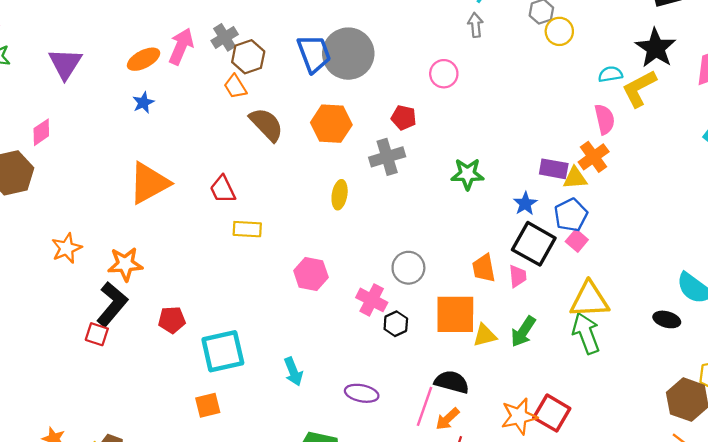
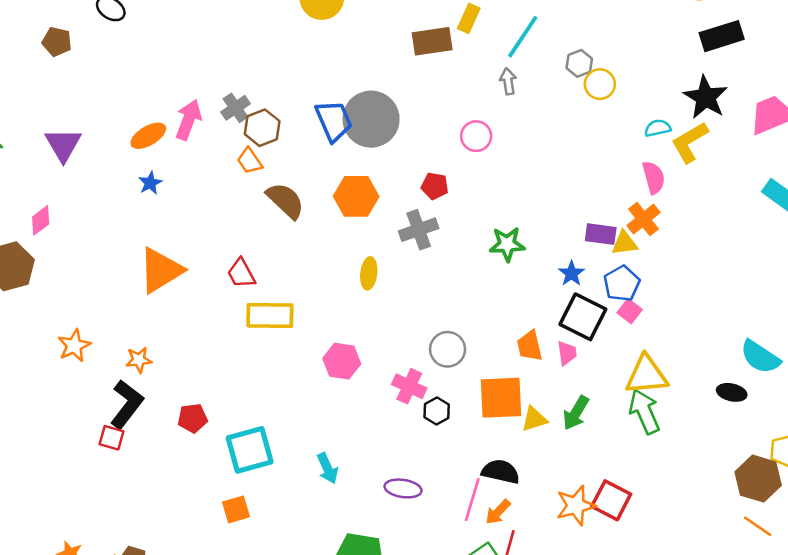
yellow rectangle: (247, 229) -> (270, 315), size x1.5
orange star: (125, 264) -> (139, 360), size x0.7

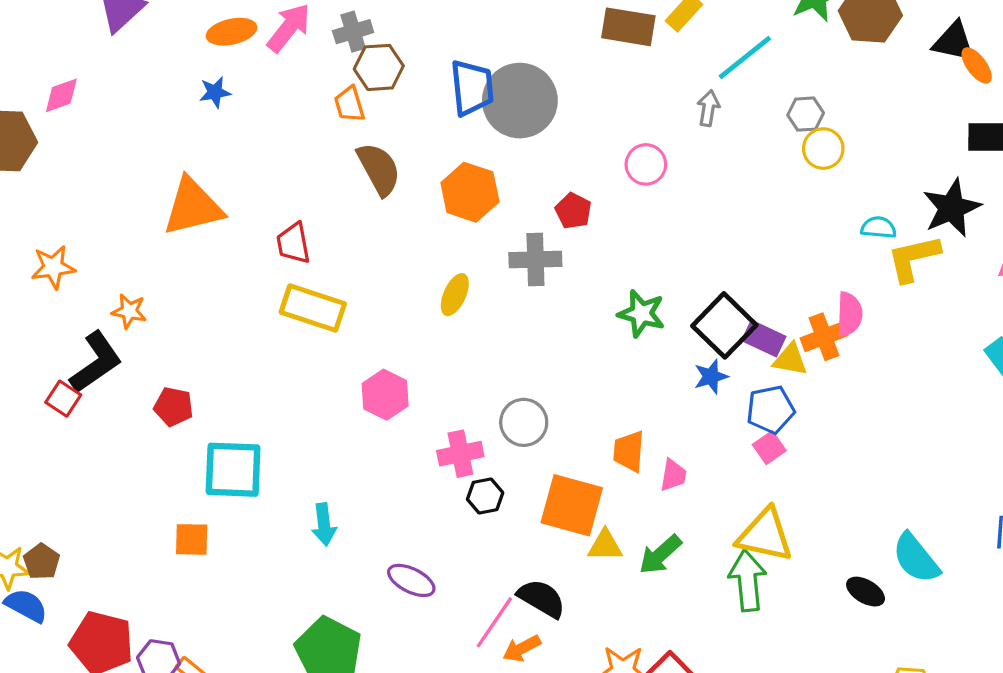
pink semicircle: (654, 177) -> (849, 314), moved
black square: (583, 317) -> (724, 325), moved
pink cross: (409, 386) -> (460, 454), turned 36

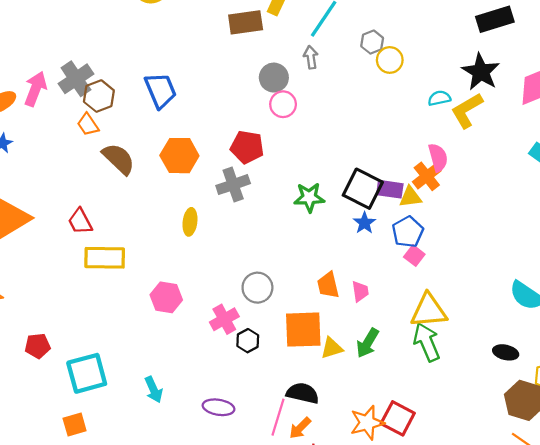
gray cross: (353, 32) -> (76, 79), size x1.4
gray circle: (520, 101) -> (274, 78), moved, size x0.6
red pentagon: (573, 211) -> (247, 147), size x1.4
black ellipse: (866, 592) -> (506, 352), moved

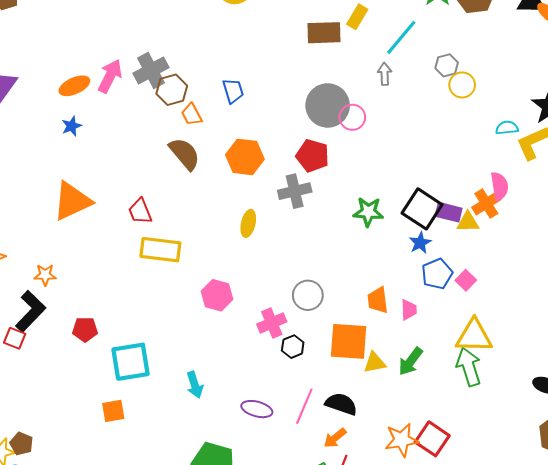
gray circle: (274, 78) -> (328, 105), moved, size x1.5
blue trapezoid: (161, 90) -> (233, 91), size x0.7
orange trapezoid: (88, 124) -> (192, 114), moved
blue pentagon: (408, 232) -> (437, 274), moved
pink line: (278, 417) -> (304, 406), moved

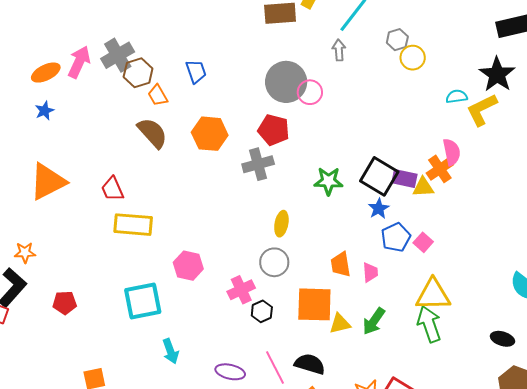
yellow ellipse: (248, 223) -> (281, 224), moved
cyan square: (131, 362) -> (143, 301), moved
pink line: (304, 406) -> (275, 368), turned -48

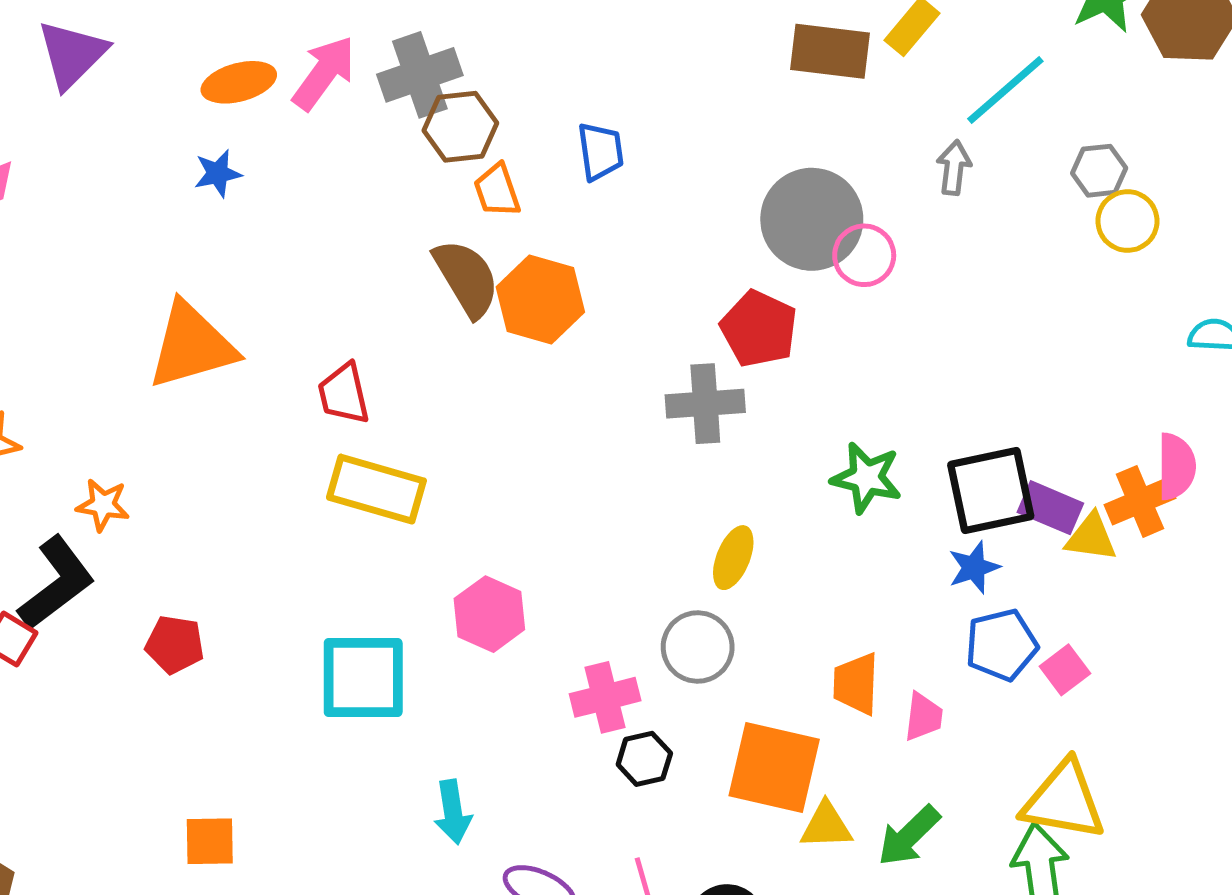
orange hexagon: (210, 134) -> (540, 299), moved
black square: (379, 176) -> (991, 491), turned 36
cyan arrow: (170, 351) -> (453, 812), moved

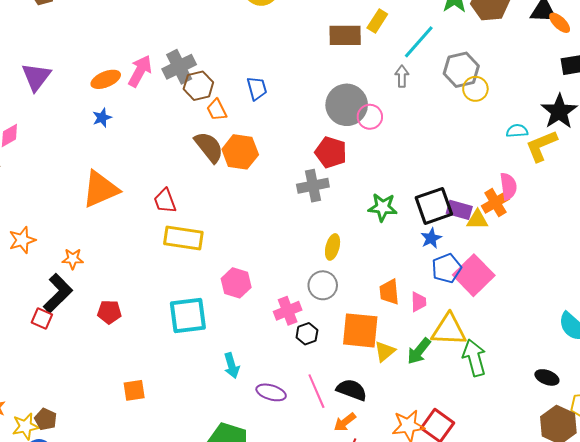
gray hexagon: (1099, 171) -> (461, 70), size x1.6
pink square: (1065, 670) -> (474, 275), size x2.0
yellow triangle: (1064, 801) -> (449, 330), moved
yellow triangle: (826, 826) -> (385, 351), turned -30

